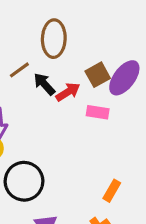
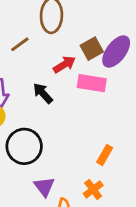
black arrow: (44, 84) -> (43, 93), moved
pink rectangle: (98, 112) -> (92, 83), size x1.4

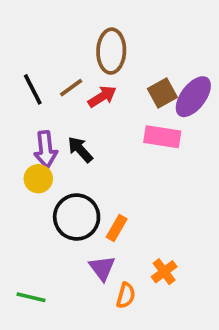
red arrow: (64, 64) -> (102, 97), moved
black arrow: (43, 93) -> (80, 150), moved
orange rectangle: (105, 155) -> (117, 228), moved

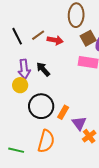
brown ellipse: (111, 51) -> (76, 15), moved
red arrow: (102, 97) -> (55, 40), turned 42
purple triangle: (102, 268) -> (79, 123), moved
orange semicircle: (126, 295) -> (46, 141), moved, size x1.6

